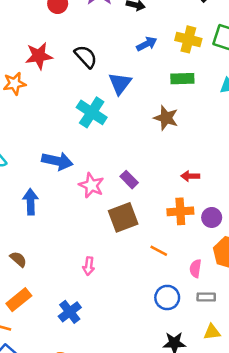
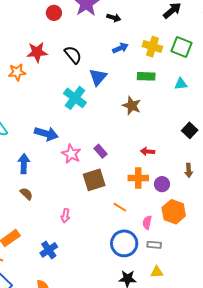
brown semicircle: (18, 259) -> (26, 194), moved
blue circle: (167, 298) -> (124, 243), size x1.4

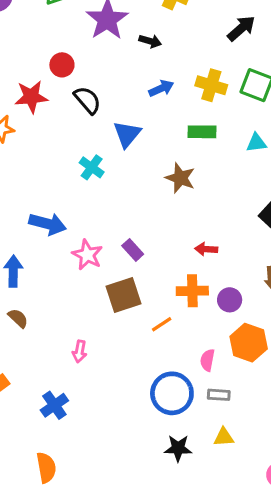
red circle: (54, 13) -> (62, 65), moved
cyan cross: (75, 98) -> (92, 167), size x0.7
orange line: (120, 207) -> (162, 324), moved, turned -64

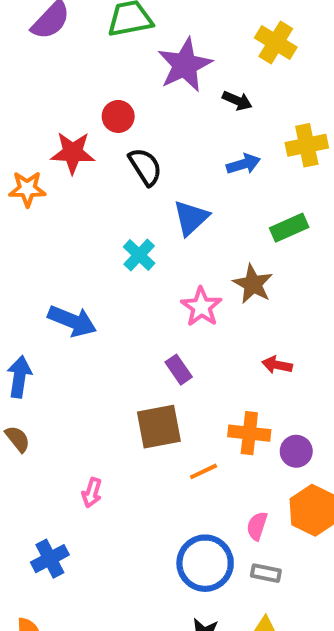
yellow cross: (211, 85) -> (307, 145), moved, turned -36
green rectangle: (202, 132) -> (289, 228), turned -32
red arrow: (206, 249) -> (277, 365), moved
pink star: (87, 255) -> (201, 307), moved

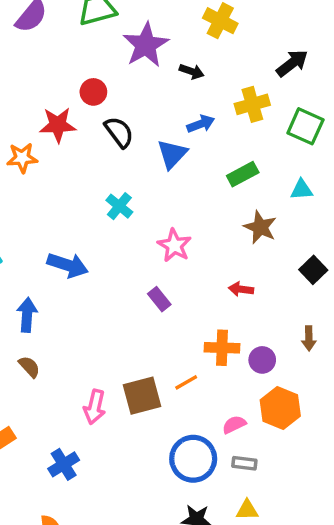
blue triangle: (191, 218) -> (172, 154), moved
brown star: (253, 284) -> (260, 227), moved
brown square: (159, 427) -> (142, 396), moved
pink arrow: (92, 493) -> (95, 407), size x1.4
pink semicircle: (257, 526) -> (234, 425), turned 50

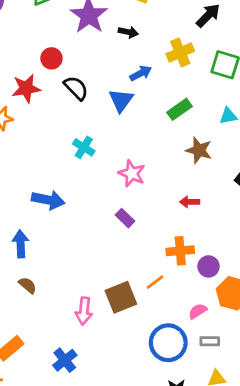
purple circle: (262, 360) -> (209, 266), moved

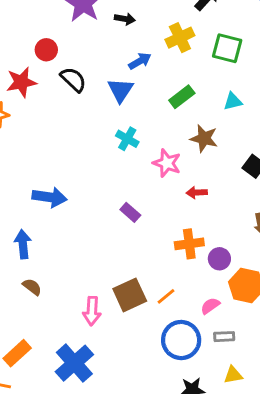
cyan cross: (84, 147) -> (127, 139), moved
pink star: (132, 173) -> (167, 163), moved
orange line: (155, 282) -> (166, 296), moved
blue cross: (65, 360) -> (74, 363), size x1.5

